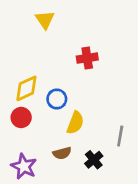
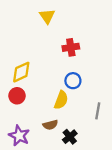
yellow triangle: (45, 20) -> (47, 16), moved
blue circle: (57, 99) -> (73, 81), moved
black cross: (94, 160) -> (70, 137), moved

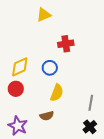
yellow triangle: (47, 16) -> (44, 15), turned 42
blue circle: (73, 81) -> (50, 68), moved
black cross: (70, 137) -> (90, 127), moved

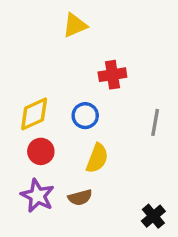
red circle: (16, 89) -> (41, 151), moved
gray line: (91, 103) -> (155, 122), moved
purple star: (18, 126) -> (37, 196), moved

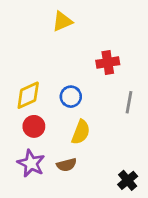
red cross: (112, 75) -> (108, 62), moved

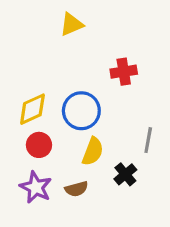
blue circle: (71, 97) -> (81, 111), size x1.5
gray line: (129, 102) -> (148, 140), moved
black cross: (128, 180) -> (125, 174), moved

